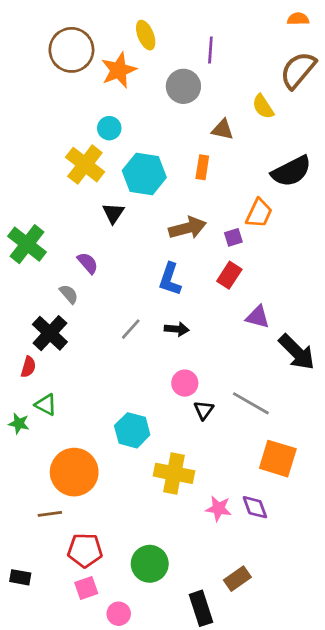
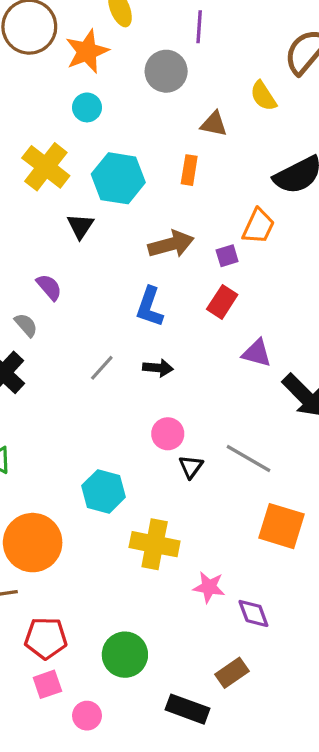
cyan circle: (109, 128) -> (87, 107), moved
purple diamond: (255, 507) -> (253, 613), moved
black rectangle: (201, 608) -> (188, 709), turned -52

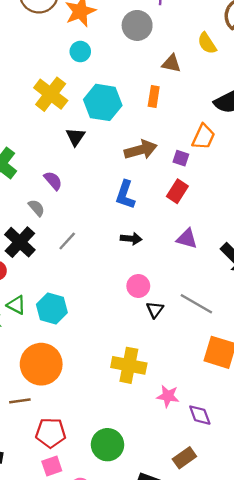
purple square: (227, 256) -> (181, 158), turned 35
purple triangle: (257, 353) -> (187, 239), moved
gray line: (102, 368) -> (67, 241), moved
cyan hexagon: (103, 491) -> (52, 308), moved

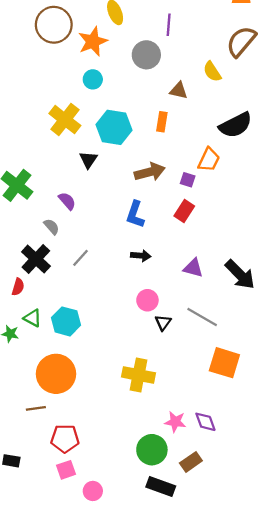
purple triangle: (187, 239) -> (193, 268), moved
pink star: (168, 396) -> (175, 422), moved
green circle: (108, 445) -> (152, 450), moved

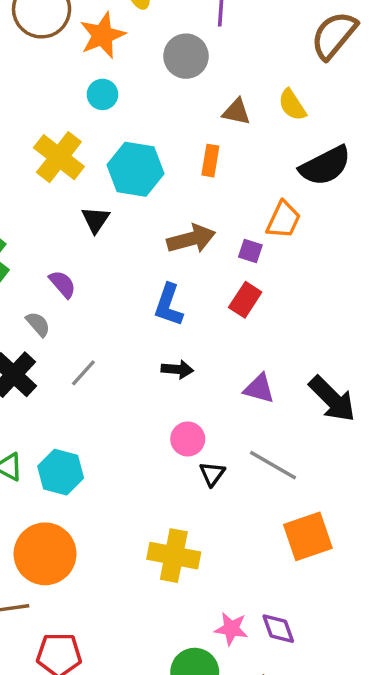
yellow semicircle: (212, 72) -> (292, 105), moved
orange square: (224, 363) -> (308, 536), turned -36

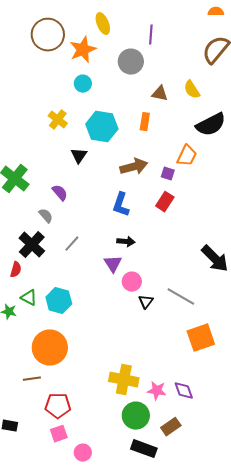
yellow cross: (59, 157) -> (58, 120), size x0.7
purple triangle: (259, 389) -> (113, 264), moved, turned 42
yellow cross: (174, 556) -> (124, 380), moved

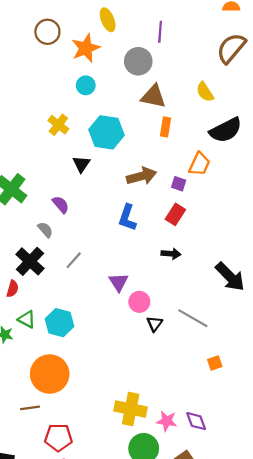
brown circle: (48, 35) -> (47, 32), size x0.7
brown triangle: (160, 94) -> (154, 96), moved, size x1.4
orange rectangle: (145, 122) -> (166, 127), moved
black arrow: (126, 242) -> (171, 254), moved
orange square: (201, 338) -> (215, 363), size x0.5

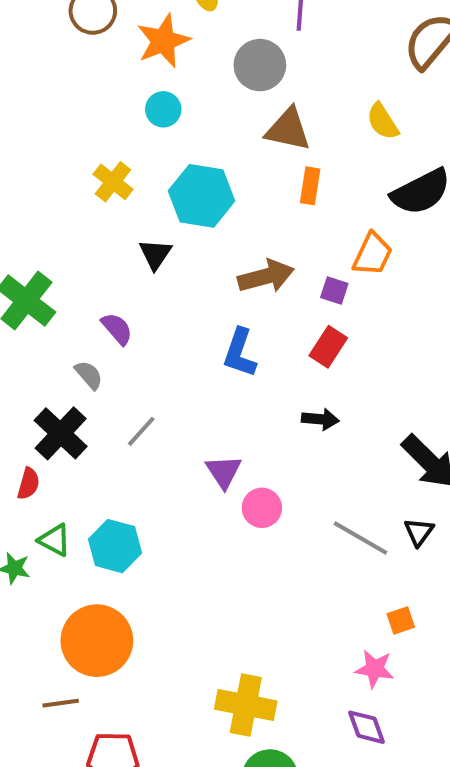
black triangle: (155, 324) -> (419, 532), moved
pink star: (167, 421) -> (375, 669), moved

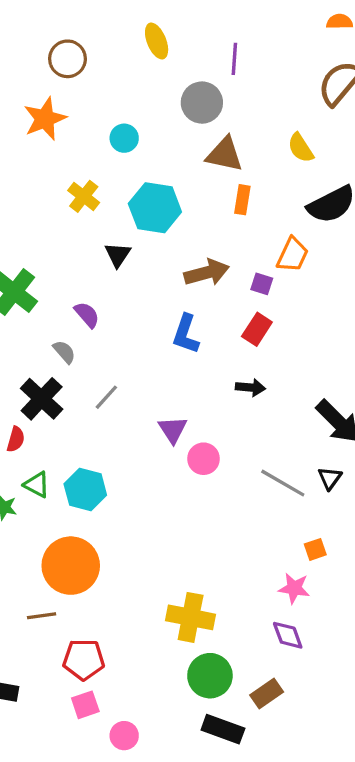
orange star: (163, 41) -> (45, 119), moved

